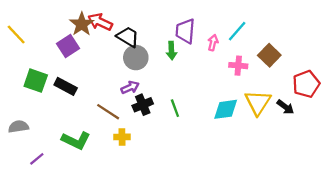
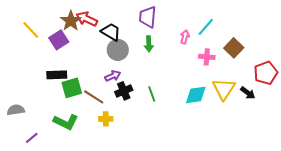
purple trapezoid: (185, 31) -> (148, 17), moved
yellow line: (16, 35) -> (31, 30), moved
green square: (36, 81) -> (72, 88), moved, turned -35
black rectangle: (66, 86) -> (57, 75), turned -30

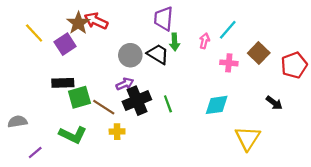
black trapezoid: (111, 32) -> (158, 54), moved
green arrow: (149, 44) -> (175, 42), moved
red pentagon: (266, 73) -> (294, 65), moved
yellow triangle: (224, 89) -> (248, 138), moved
black cross: (124, 91) -> (137, 101), size x1.4

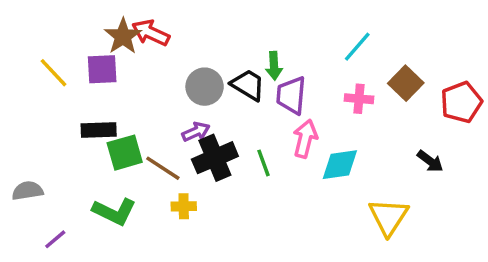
purple trapezoid: (164, 19) -> (291, 95), moved
yellow line: (34, 33) -> (54, 73), moved
pink arrow: (204, 41) -> (305, 139), moved, size x1.5
purple square: (65, 44) -> (102, 69), turned 30

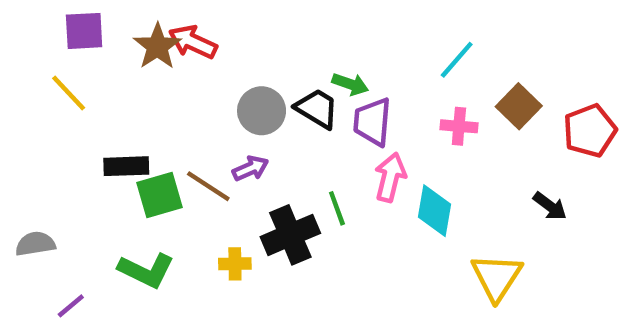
green arrow: (274, 66) -> (350, 84), turned -68
purple square: (102, 69) -> (84, 31), moved
black cross: (215, 158) -> (290, 235), moved
cyan diamond: (340, 165) -> (435, 211), turned -72
brown line: (163, 168) -> (208, 186), moved

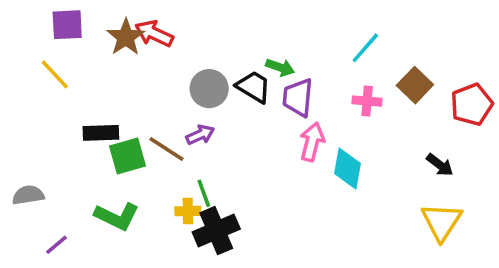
green line: (337, 208) -> (204, 193), moved
black cross: (290, 235) -> (216, 231), moved
yellow triangle: (497, 277) -> (442, 222), moved

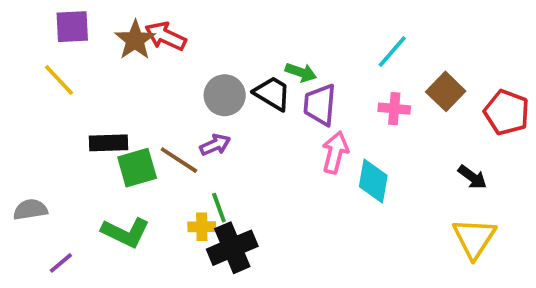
red pentagon: (472, 105) -> (507, 112), turned -30

